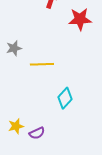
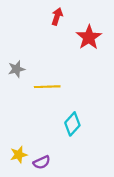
red star: (80, 19) -> (89, 37), turned -30

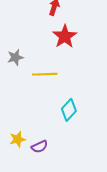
red star: (89, 37) -> (65, 36), moved

